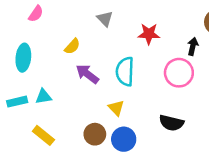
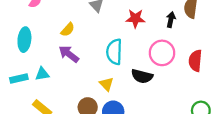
black arrow: (193, 46) -> (171, 20), moved
purple arrow: (87, 74) -> (69, 54), moved
black semicircle: (171, 123) -> (142, 76), moved

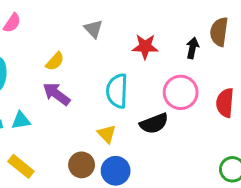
black semicircle: (142, 76) -> (154, 123), turned -35

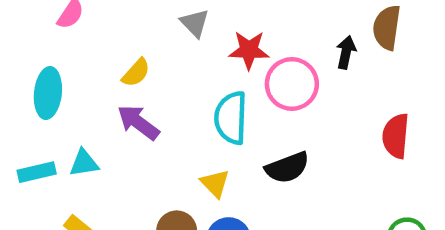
red star: (145, 47) -> (249, 50), moved
pink circle: (181, 92) -> (292, 84), moved

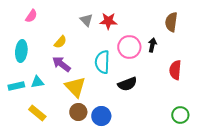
red star: (249, 50) -> (108, 21), moved
black arrow: (346, 52) -> (152, 45), moved
yellow triangle: (215, 183) -> (75, 87), moved, size x1.6

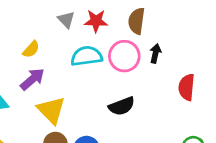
brown semicircle: (171, 22) -> (137, 21), moved
cyan semicircle: (102, 62) -> (86, 56), moved, turned 80
purple arrow: (61, 64) -> (32, 79), turned 102

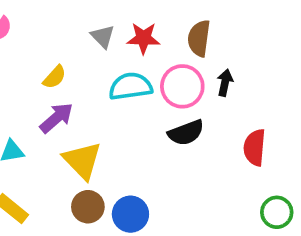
red semicircle: (187, 87) -> (255, 147), moved
black semicircle: (122, 106) -> (186, 133), moved

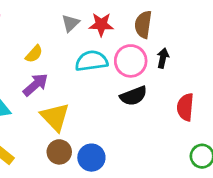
gray triangle: (103, 36) -> (70, 23), turned 30

